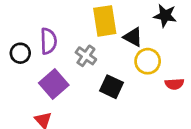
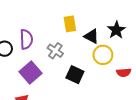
black star: (165, 16) -> (116, 30), moved, turned 30
yellow rectangle: (105, 21) -> (70, 24), size x0.7

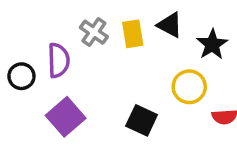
black triangle: (92, 36) -> (170, 25), moved
gray cross: (55, 51) -> (94, 32), moved

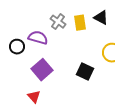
purple semicircle: (59, 60) -> (38, 38), turned -72

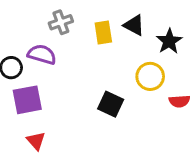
gray cross: (58, 22) -> (61, 22), moved, turned 35
purple square: (42, 70) -> (27, 100), moved, turned 30

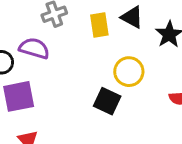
yellow circle: (150, 76) -> (129, 72), moved

